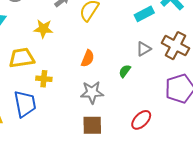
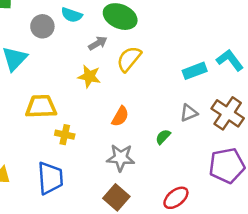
yellow star: (43, 29) -> (89, 76), moved
blue trapezoid: (25, 104) -> (50, 178), moved
brown square: (92, 125) -> (116, 197), turned 35

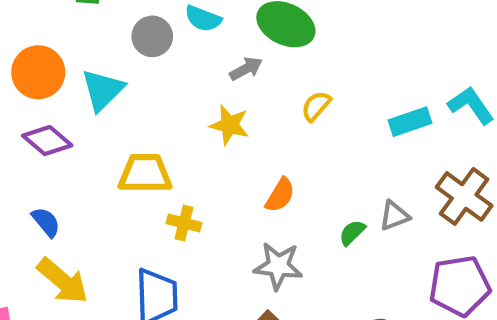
yellow semicircle: (129, 59) -> (316, 106), moved, size x0.7
gray triangle: (189, 113) -> (394, 216), moved

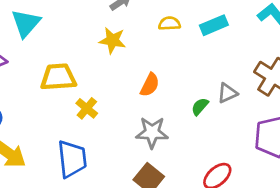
yellow semicircle: (316, 106) -> (169, 23), turned 50
cyan rectangle: (410, 122) -> (214, 25), moved
yellow cross: (184, 223) -> (87, 108), turned 30

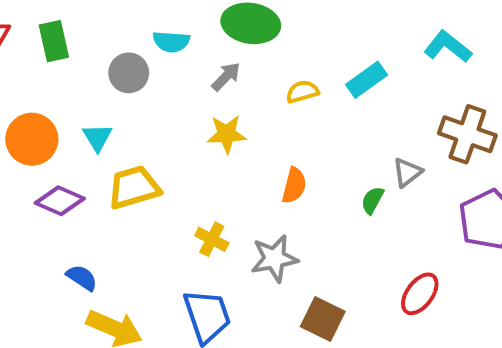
cyan triangle: (26, 23) -> (97, 137), size x0.7
yellow trapezoid: (58, 77) -> (134, 187), moved
gray star: (152, 132) -> (274, 258), moved

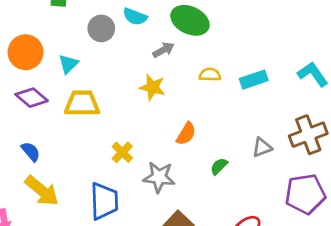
brown cross: (467, 134) -> (308, 135), turned 33
green semicircle: (372, 200) -> (219, 166), moved

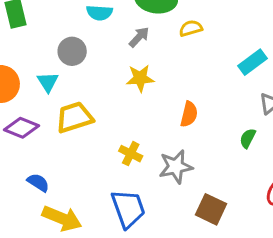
gray circle: (101, 28) -> (72, 51), moved
yellow semicircle: (210, 75) -> (191, 28), moved
cyan rectangle: (254, 80) -> (253, 62), moved
green semicircle: (219, 166) -> (248, 138), moved

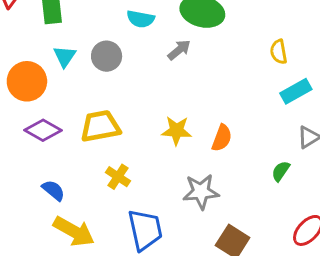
yellow semicircle: (191, 28) -> (279, 52), moved, turned -90
yellow star: (140, 78) -> (177, 131), moved
cyan triangle: (48, 82) -> (65, 56), moved
yellow cross: (131, 154) -> (118, 177), moved

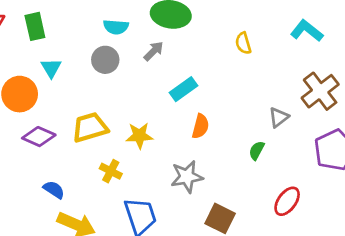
gray circle: (107, 56) -> (105, 60), moved
cyan rectangle: (296, 91) -> (184, 89), moved
yellow star: (177, 131) -> (139, 136), moved

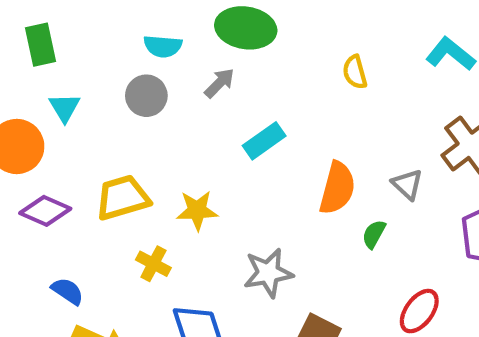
gray triangle: (279, 117) -> (407, 184), turned -40
orange semicircle: (200, 126) -> (337, 188), moved, size x1.4

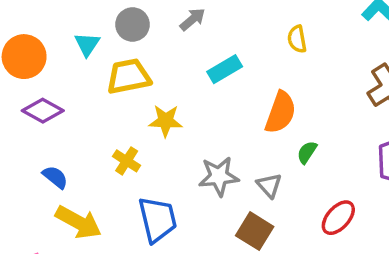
yellow semicircle: (355, 72) -> (297, 39), moved
cyan triangle: (65, 107) -> (87, 44), moved
gray triangle: (407, 184) -> (269, 185), moved
yellow trapezoid: (123, 198) -> (129, 76), moved

